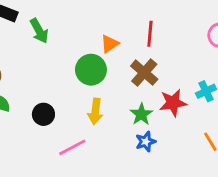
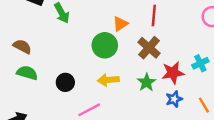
yellow arrow: (95, 111) -> (108, 80), turned 78
blue star: (146, 142) -> (174, 99), moved

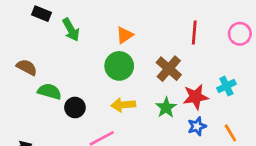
red line: (154, 15) -> (194, 32), moved
orange triangle: (120, 24) -> (125, 35), moved
green semicircle: (27, 73) -> (49, 91), moved

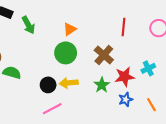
black circle: (75, 108) -> (48, 85), moved

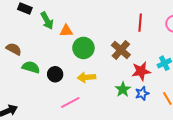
orange triangle: (70, 29) -> (66, 31), moved, turned 32
black circle: (48, 85) -> (55, 74), moved
green star: (102, 85) -> (123, 89), moved

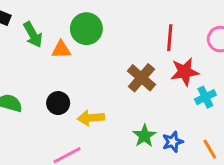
green circle: (83, 48) -> (86, 29), moved
red star: (141, 71) -> (185, 72), moved
black circle: (55, 74) -> (58, 103), moved

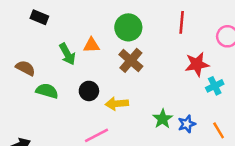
green circle: (86, 29) -> (128, 27), moved
green arrow: (33, 35) -> (67, 54), moved
red line: (170, 38) -> (182, 22), moved
brown cross: (141, 78) -> (131, 60), moved

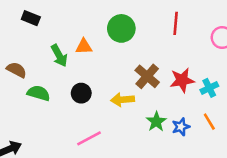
brown cross: (131, 60) -> (147, 76), moved
red star: (197, 64) -> (182, 80), moved
yellow arrow: (117, 104) -> (123, 100), moved
orange line: (219, 130) -> (209, 122), moved

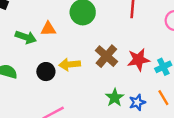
green arrow: (59, 56) -> (26, 37), turned -42
yellow arrow: (123, 100) -> (70, 64), moved

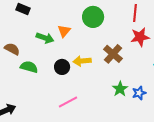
orange triangle: (48, 29) -> (64, 31), turned -48
red star: (138, 60) -> (140, 37), moved

